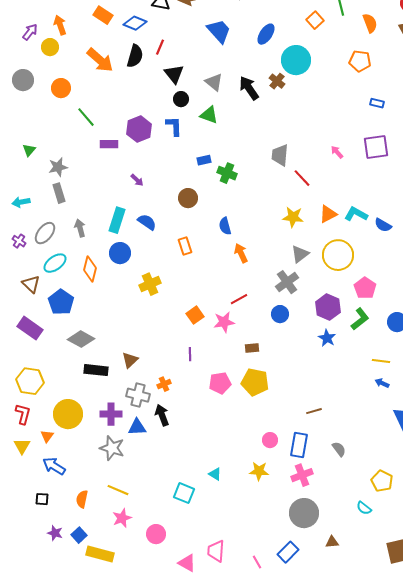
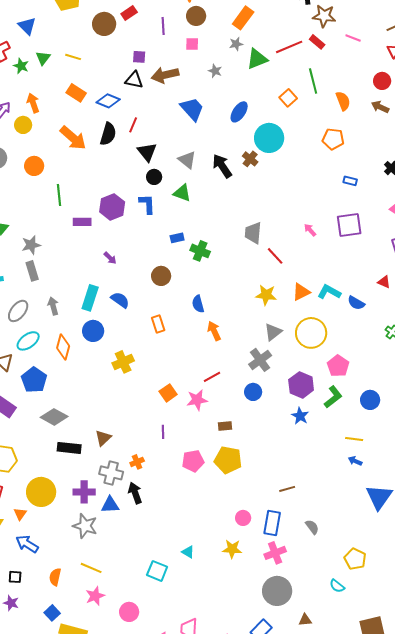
green line: (86, 117) -> (59, 195), turned 35
purple star: (55, 533) -> (11, 603), moved

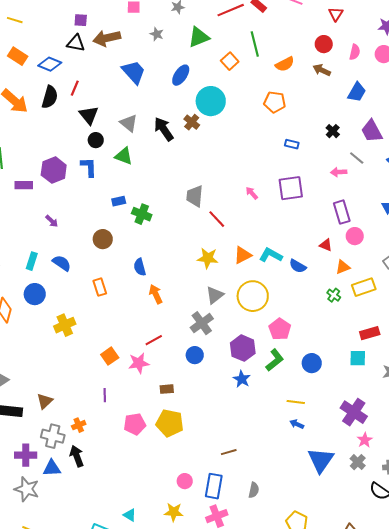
green triangle: (257, 59) -> (199, 37), moved
orange semicircle: (343, 101) -> (285, 64), turned 84
cyan rectangle: (90, 298) -> (32, 261), size x0.7
gray semicircle: (312, 527) -> (254, 490), turned 49

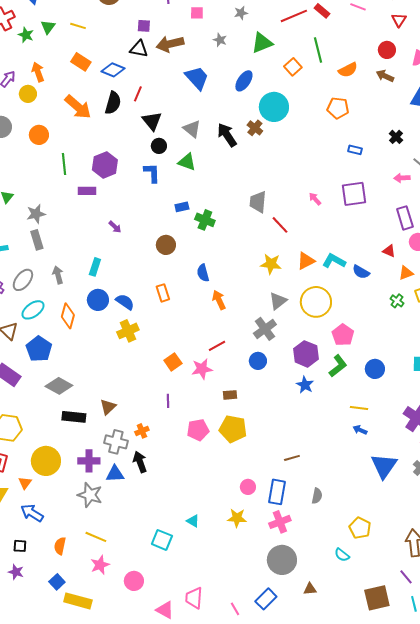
purple hexagon: (54, 170) -> (105, 165), moved
blue semicircle: (62, 263) -> (125, 302), moved

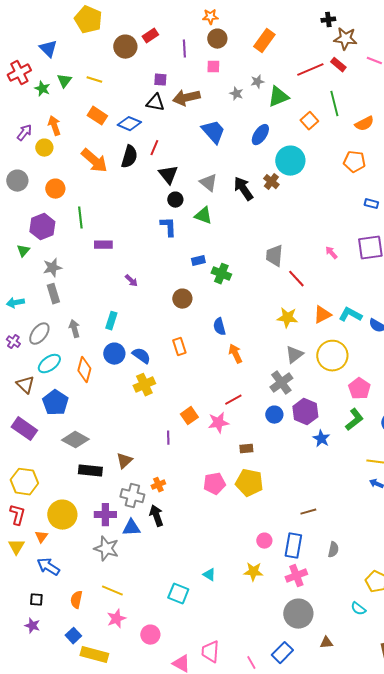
gray star: (241, 13) -> (257, 82), moved
purple hexagon: (105, 165) -> (42, 227), moved
purple hexagon: (306, 354) -> (305, 412), moved
purple line: (168, 401) -> (168, 438), moved

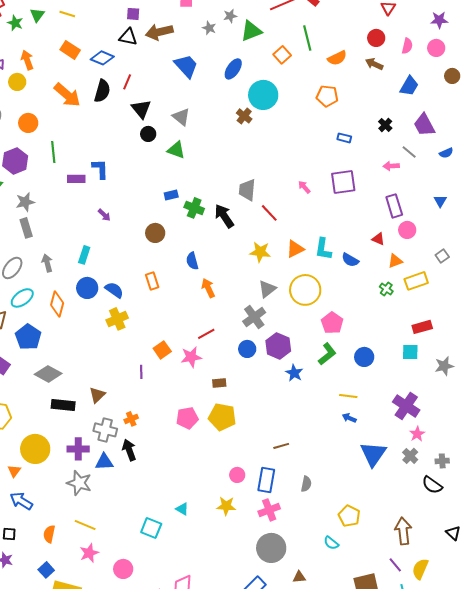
black arrow: (243, 189) -> (224, 216), moved
blue L-shape: (168, 227) -> (100, 169), moved
cyan L-shape: (350, 315) -> (323, 249), turned -110

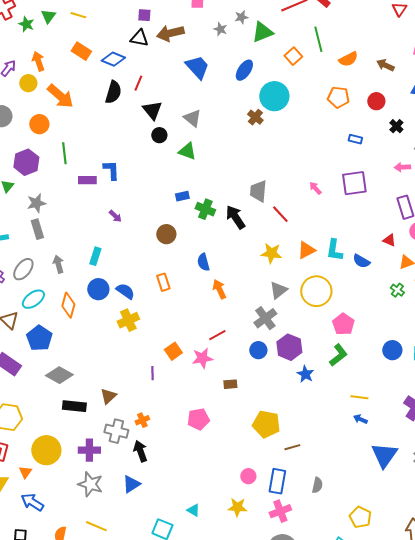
red circle: (376, 38) -> (376, 101), moved
orange arrow: (67, 95) -> (60, 96), moved
blue circle: (364, 357) -> (392, 350), moved
yellow pentagon: (222, 417) -> (266, 424), moved
blue triangle: (104, 462) -> (131, 484), moved, turned -30

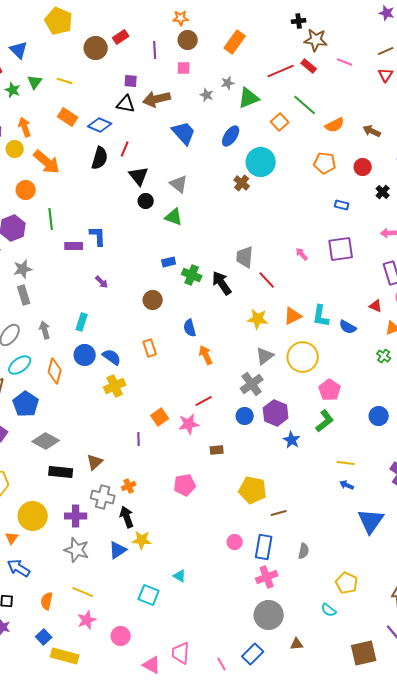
green line: (318, 39) -> (305, 105), turned -35
yellow star: (237, 507) -> (142, 540), moved

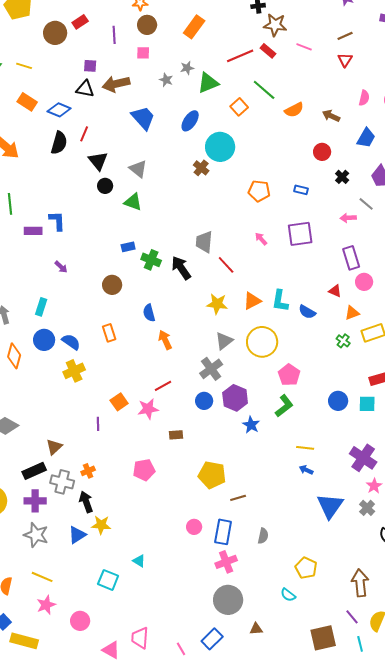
orange pentagon: (325, 163) -> (259, 191), moved
black rectangle: (61, 472) -> (34, 471), moved, turned -30

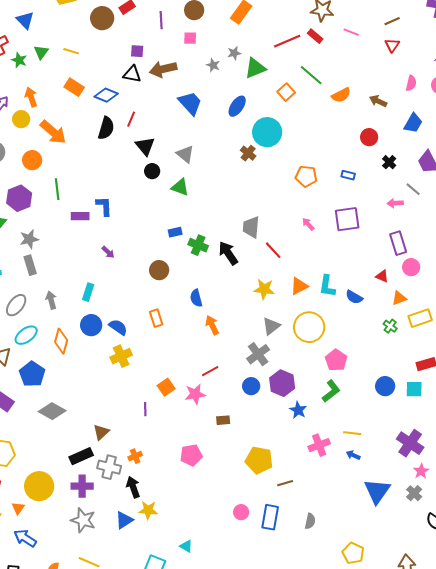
pink cross: (226, 562) -> (319, 445), moved

